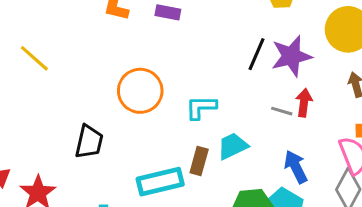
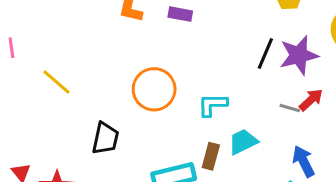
yellow line: (34, 58) -> (57, 82), moved
red arrow: (304, 103) -> (311, 100), turned 40

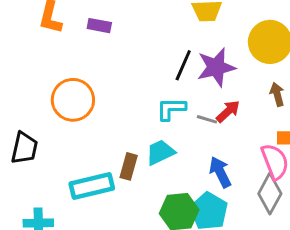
cyan L-shape: (212, 105) -> (171, 109), moved

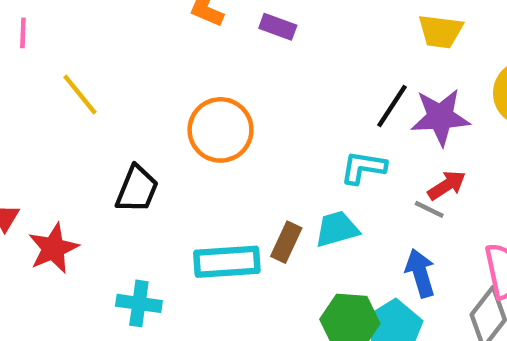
gray line: (207, 119) -> (429, 209), moved

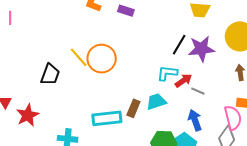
yellow line: (80, 95) -> (79, 57), moved
red arrow: (447, 185) -> (183, 81), moved
black trapezoid: (137, 189) -> (50, 74), moved

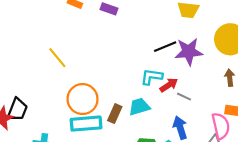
black line: (179, 45) -> (165, 47), turned 35
orange circle: (102, 59) -> (83, 99), moved
black trapezoid: (50, 74) -> (17, 110), moved

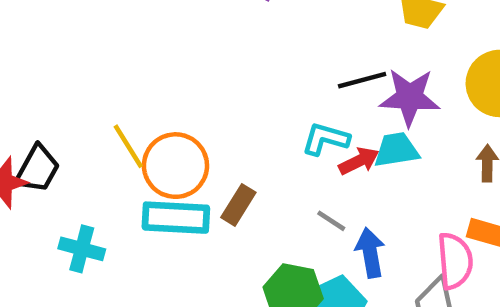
yellow line: (57, 58) -> (128, 146), moved
gray line: (184, 97) -> (331, 221), moved
cyan trapezoid: (139, 107) -> (396, 150), moved

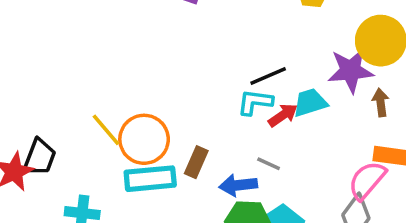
black line: (362, 80) -> (268, 76), moved
purple star: (410, 97) -> (351, 71), moved
blue arrow: (370, 253) -> (238, 185), moved, turned -78
pink semicircle: (455, 261) -> (367, 180), turned -126

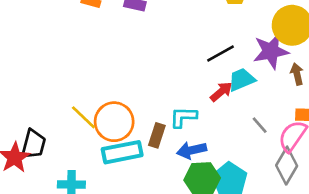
black line: (268, 76) -> (220, 54), moved
cyan L-shape: (255, 102) -> (183, 117), moved
gray line: (269, 164) -> (260, 125), moved, turned 30

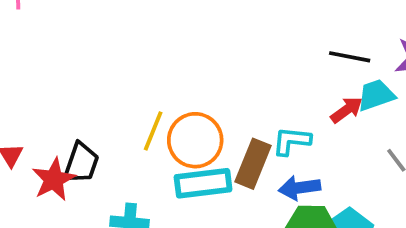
black line: (220, 54) -> (350, 57), turned 36
yellow line: (83, 117) -> (153, 131), turned 64
brown rectangle: (157, 135) -> (253, 164), size x1.4

